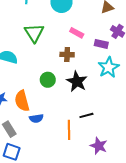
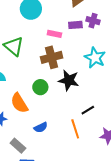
purple rectangle: (101, 44) -> (75, 25), moved
brown cross: (67, 55) -> (52, 57), size x1.5
orange semicircle: (22, 101) -> (19, 103), moved

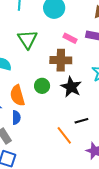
blue semicircle: (41, 127) -> (16, 118), moved, turned -80
orange line: (75, 129) -> (64, 135), turned -36

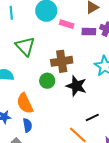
pink rectangle: (70, 38) -> (67, 24), moved
green circle: (42, 86) -> (47, 81), moved

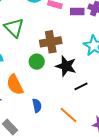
black line: (92, 117) -> (81, 86), moved
blue semicircle: (27, 125) -> (37, 106), moved

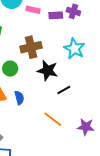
green circle: (37, 62) -> (10, 69), moved
blue semicircle: (37, 106) -> (19, 98), moved

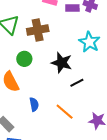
brown cross: (31, 47) -> (38, 30), moved
blue semicircle: (19, 98) -> (34, 104), moved

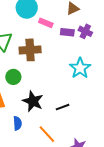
black star: (62, 63) -> (33, 101), moved

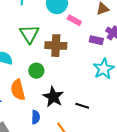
purple rectangle: (67, 32) -> (96, 40), moved
black line: (63, 107) -> (82, 106), turned 32

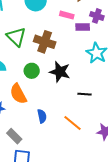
pink rectangle: (74, 20) -> (67, 15), moved
brown cross: (56, 46) -> (45, 42), turned 30
black star: (53, 97) -> (60, 72), moved

